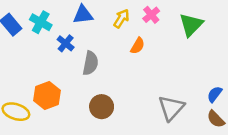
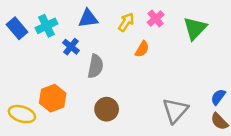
cyan cross: (41, 22) -> (46, 26), turned 35

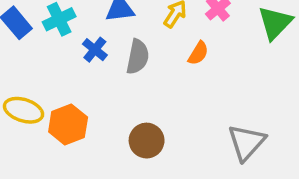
gray semicircle: (96, 66) -> (138, 57), moved
yellow ellipse: (22, 114) -> (23, 110), moved

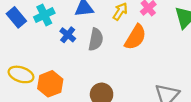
orange semicircle: (198, 53) -> (135, 37), size x1.6

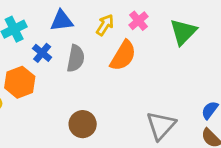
orange hexagon: (50, 84) -> (20, 82), moved

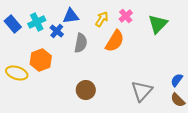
blue cross: (42, 53) -> (57, 31), moved

